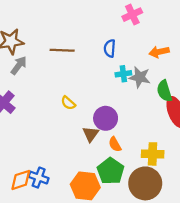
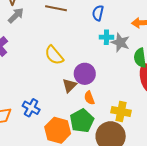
yellow semicircle: (68, 103) -> (54, 55), size x1.5
blue cross: (39, 178) -> (31, 108), moved

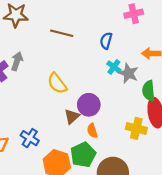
gray arrow: (16, 15) -> (17, 61), moved, turned -30
cyan cross: (106, 37) -> (114, 67), turned 32
yellow cross: (121, 111) -> (136, 128), moved

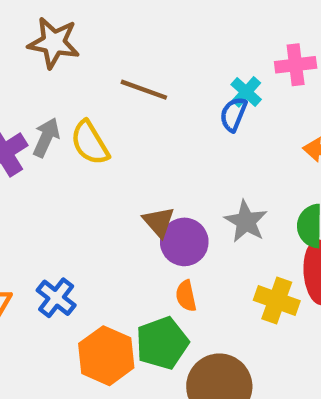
cyan cross: (114, 67) -> (246, 92), moved
gray star: (128, 73) -> (246, 221), moved
yellow semicircle: (57, 83) -> (90, 143), moved
brown triangle: (72, 116) -> (159, 222), moved, turned -35

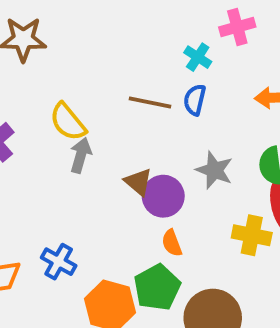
brown line: (144, 90) -> (150, 103), moved
blue semicircle: (233, 114) -> (195, 100), moved
gray arrow: (46, 137) -> (81, 155), moved

